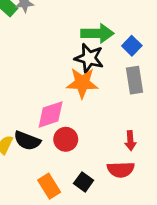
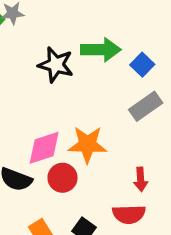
black star: (89, 58) -> (56, 65), moved
gray rectangle: (135, 80) -> (146, 106), turned 64
orange star: (82, 83) -> (87, 144), moved

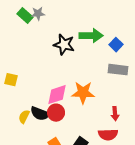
gray rectangle: (146, 106) -> (118, 70), turned 42
red circle: (62, 178) -> (56, 113), moved

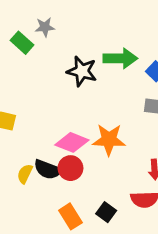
green rectangle: (25, 16) -> (22, 43), moved
pink diamond: (57, 95) -> (72, 142), turned 40

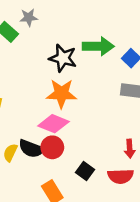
orange star: (109, 140) -> (61, 94), moved
black square: (106, 212) -> (85, 171), moved

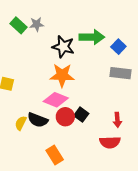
gray star: (29, 17) -> (37, 24), moved
red circle: (52, 147) -> (65, 117), moved
black square: (85, 171) -> (81, 115), moved

